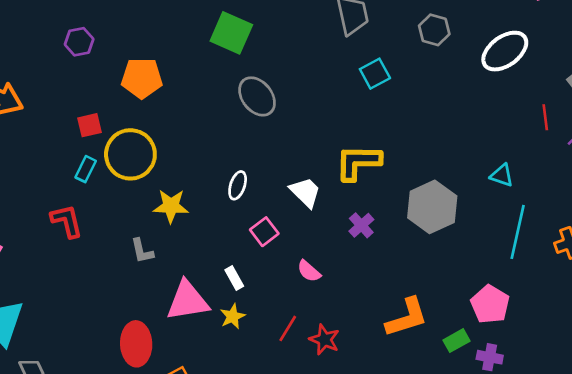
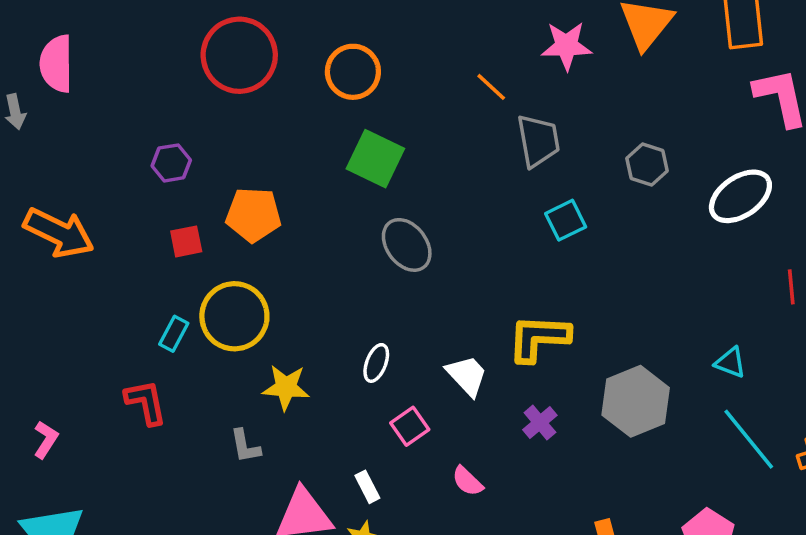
red square: (89, 125) -> (186, 241), moved
cyan line: (518, 232) -> (749, 439), turned -54

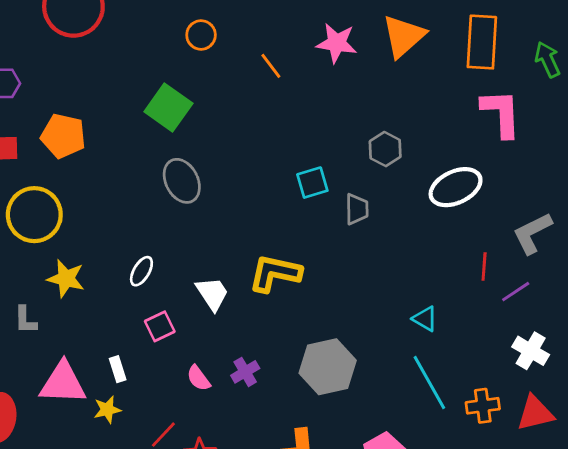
orange circle: (353, 72) -> (201, 35), moved, size x0.7
gray trapezoid: (538, 141) -> (357, 209), moved, size x0.7
gray hexagon: (636, 401) -> (328, 367), moved
purple cross: (540, 423) -> (245, 372), moved

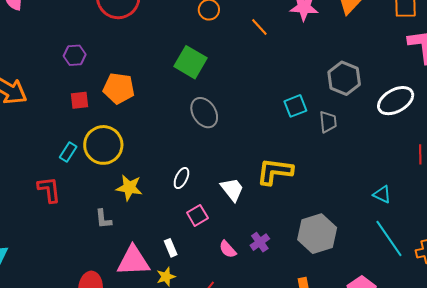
gray hexagon: (385, 149) -> (344, 78), size x1.4

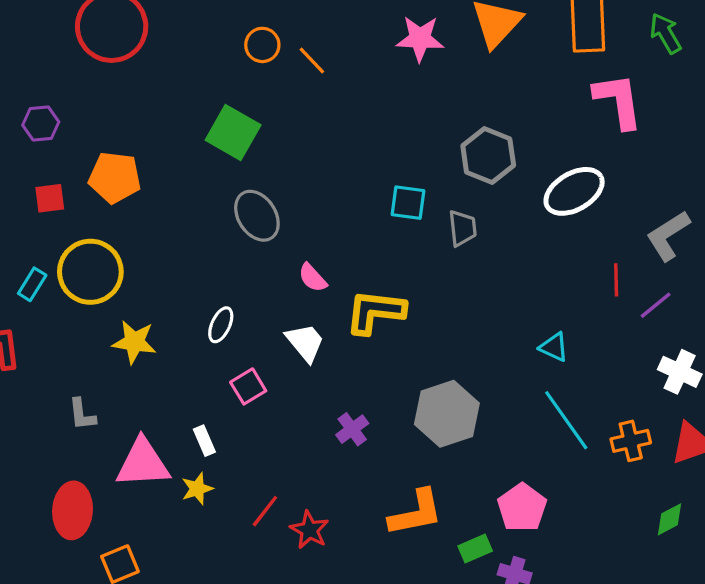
orange line: (259, 27) -> (312, 60), moved
cyan square: (295, 106) -> (408, 203), turned 30
gray L-shape: (103, 219) -> (82, 414), moved
pink semicircle: (228, 249) -> (313, 278), moved

